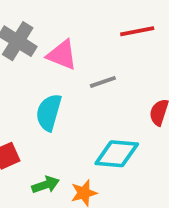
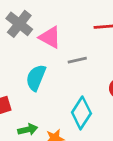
cyan diamond: (117, 154) -> (81, 113), turned -68

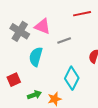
gray cross: (19, 24) -> (20, 31), moved

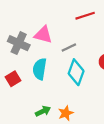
cyan diamond: (72, 78) -> (76, 72), moved
red square: (14, 80) -> (13, 79), moved

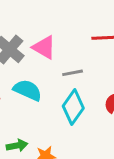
cyan semicircle: (40, 69) -> (28, 90), turned 90

